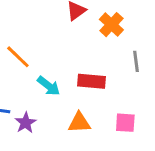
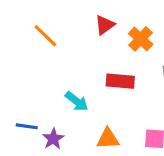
orange line: (18, 57) -> (45, 36), moved
red rectangle: (92, 81) -> (120, 81), moved

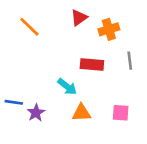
orange cross: (141, 39) -> (109, 29), turned 30
cyan arrow: (77, 101) -> (67, 87), moved

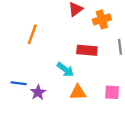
orange line: (29, 27) -> (32, 34), moved, turned 66

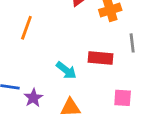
red rectangle: (87, 50) -> (101, 58), moved
orange triangle: (78, 92) -> (70, 107), moved

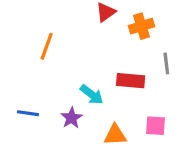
purple star: (33, 98) -> (71, 118), moved
orange triangle: (70, 107) -> (115, 135), moved

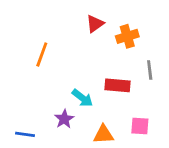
blue line: (28, 113) -> (25, 134), moved

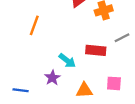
gray line: (150, 70) -> (122, 38), turned 70

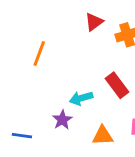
red rectangle: (96, 50) -> (117, 85), turned 48
cyan arrow: (67, 61) -> (81, 98), turned 126

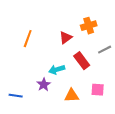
red triangle: (94, 22) -> (66, 38), moved

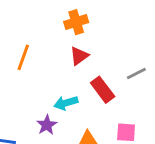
orange cross: (89, 26) -> (76, 22), moved

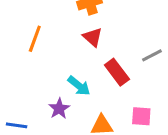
red triangle: (79, 56) -> (93, 37), turned -42
cyan arrow: (66, 103) -> (79, 86), turned -125

